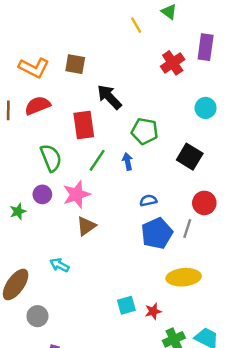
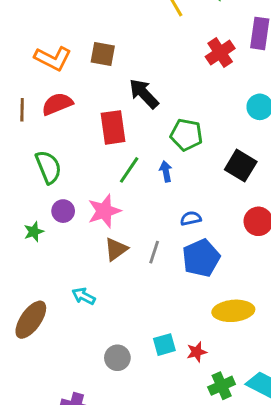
green semicircle: (51, 158) -> (48, 167), moved
gray line: (187, 228) -> (154, 252), moved
gray circle: (37, 316) -> (117, 358), moved

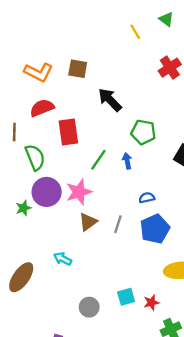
brown line: (22, 110) -> (14, 132), moved
red rectangle: (113, 127) -> (68, 132), moved
purple circle: (63, 211) -> (47, 192), size x1.6

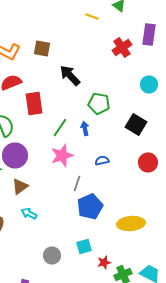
yellow line: (135, 32) -> (92, 16), turned -40
pink star: (79, 192) -> (62, 155), moved
brown triangle: (88, 222) -> (20, 186), moved
blue pentagon: (155, 229) -> (90, 206), moved
red star: (151, 303) -> (104, 262), moved

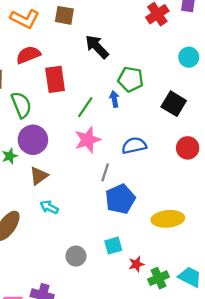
blue arrow: (85, 128) -> (114, 99), moved
blue semicircle: (102, 160) -> (134, 146), size x1.5

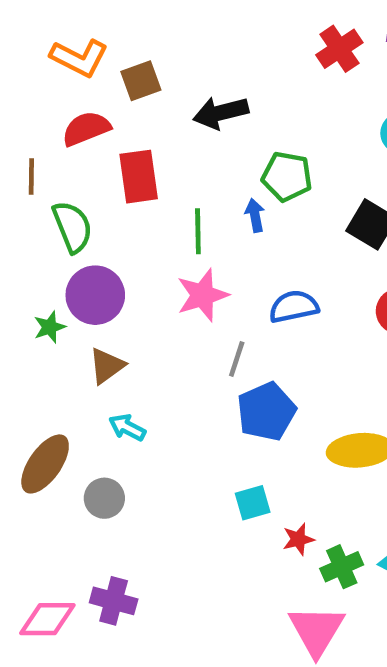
brown square: (64, 15) -> (141, 81), moved, turned -30
black arrow: (97, 47) -> (221, 113), turned -60
green line: (85, 107) -> (198, 231), turned -35
gray circle: (76, 256) -> (104, 498), moved

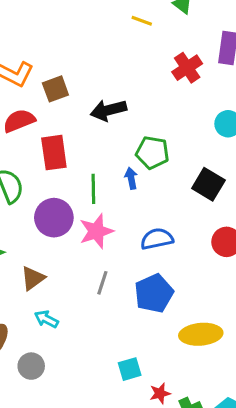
purple circle: (95, 295) -> (54, 218), moved
gray line: (237, 359) -> (102, 283), moved
blue pentagon: (266, 412) -> (154, 293), moved

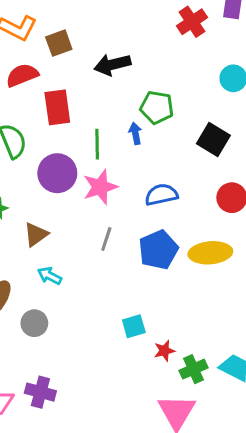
yellow ellipse: (201, 334) -> (210, 253), moved

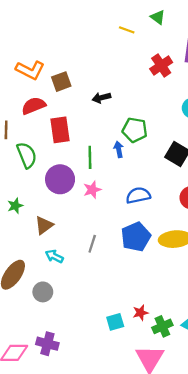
black arrow: (112, 65) -> (101, 98), size x0.7
pink star: (100, 187) -> (92, 190), size x0.7
gray line: (106, 239) -> (92, 244), moved
cyan square: (134, 326) -> (115, 322), moved

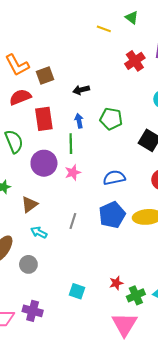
orange L-shape: (30, 70) -> (17, 65), turned 35
blue arrow: (119, 149) -> (79, 121), moved
cyan square: (115, 322) -> (77, 291), moved, turned 35

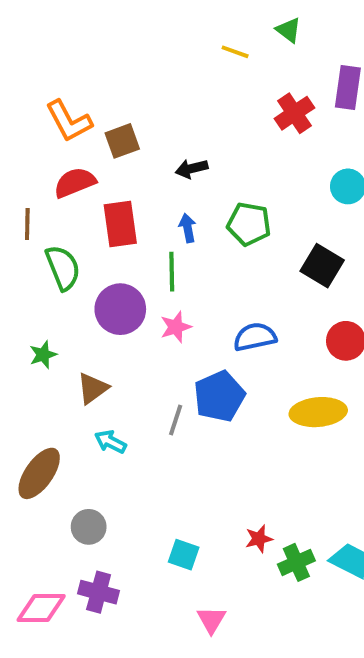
blue pentagon: (112, 215) -> (219, 396), moved
gray circle: (28, 264) -> (89, 527), moved
pink triangle: (124, 324) -> (211, 620), moved, size x0.6

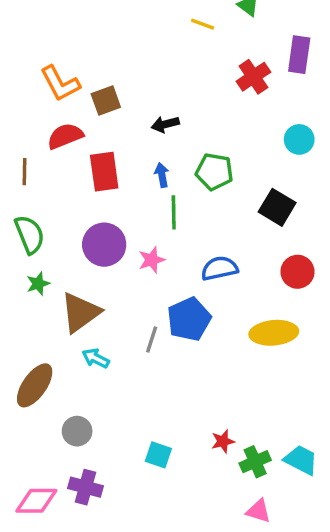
green semicircle: (63, 268) -> (30, 234), moved
green line: (172, 272) -> (174, 212), moved
brown triangle: (93, 388) -> (80, 312), size x1.5
pink triangle: (211, 620) -> (258, 511), moved, turned -44

